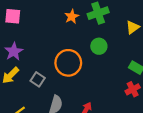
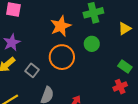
orange star: (72, 16) -> (61, 26), moved, size x1.5

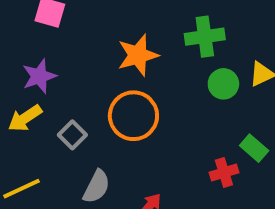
green circle: (92, 44) -> (223, 84), moved
red cross: (120, 87) -> (224, 172), moved

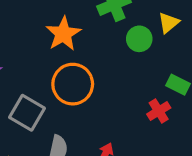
gray square: (72, 135) -> (27, 113), size x1.5

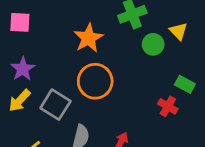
yellow triangle: (169, 23) -> (178, 31), turned -36
red cross: (159, 111) -> (168, 106), turned -30

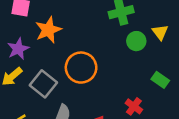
orange star: (88, 38) -> (48, 30), moved
red cross: (168, 106) -> (134, 106), moved

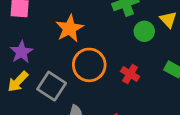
orange star: (48, 30) -> (69, 28), moved
red cross: (134, 106) -> (130, 74), moved

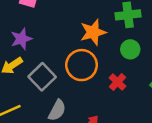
orange star: (69, 28) -> (93, 32), moved
green circle: (144, 31) -> (130, 49), moved

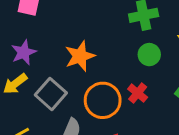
orange star: (93, 32) -> (80, 56), moved
orange circle: (82, 65) -> (103, 100), moved

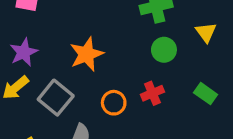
red cross: (138, 93) -> (152, 93), turned 30
orange circle: (103, 100) -> (114, 103), size x0.6

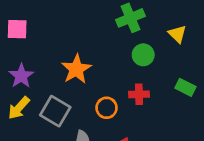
red cross: (152, 93) -> (139, 94), turned 30

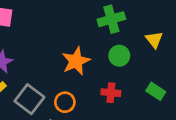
orange star: (76, 69) -> (76, 61), moved
orange circle: (107, 108) -> (65, 102), moved

